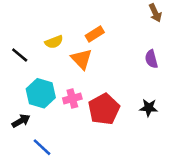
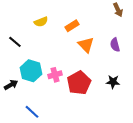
yellow semicircle: (54, 42) -> (41, 22), moved
orange triangle: (82, 59) -> (86, 45), moved
black arrow: (21, 121) -> (11, 85), moved

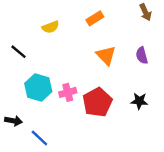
orange rectangle: (72, 26) -> (95, 18), moved
black arrow: (11, 85) -> (14, 121), moved, turned 40

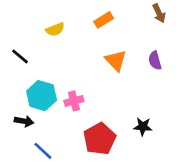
black star: (139, 101) -> (143, 127), moved
red pentagon: (97, 102) -> (100, 139), moved
black arrow: (14, 121) -> (24, 121), moved

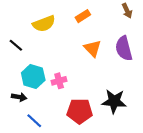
yellow semicircle: (55, 29) -> (44, 24), size x1.5
purple semicircle: (155, 60) -> (124, 48), size x1.6
black star: (143, 127) -> (114, 101), size x1.6
red pentagon: (100, 139) -> (80, 111), turned 30

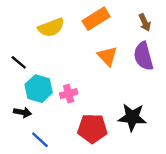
brown arrow: (127, 11) -> (145, 22), moved
orange rectangle: (83, 16) -> (96, 19), size x1.5
black line: (16, 45) -> (19, 62), moved

